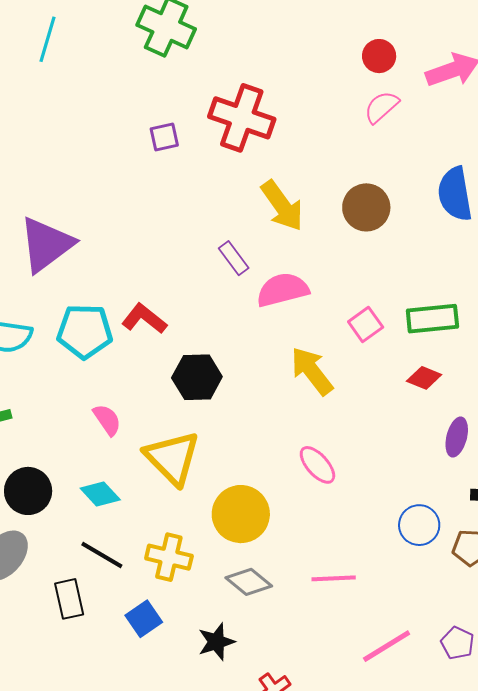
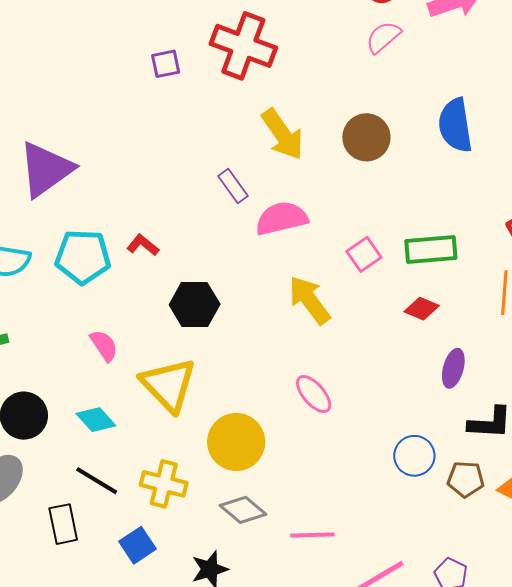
red L-shape: (144, 319) -> (143, 245), size x0.7
pink line: (334, 578) -> (312, 535), moved

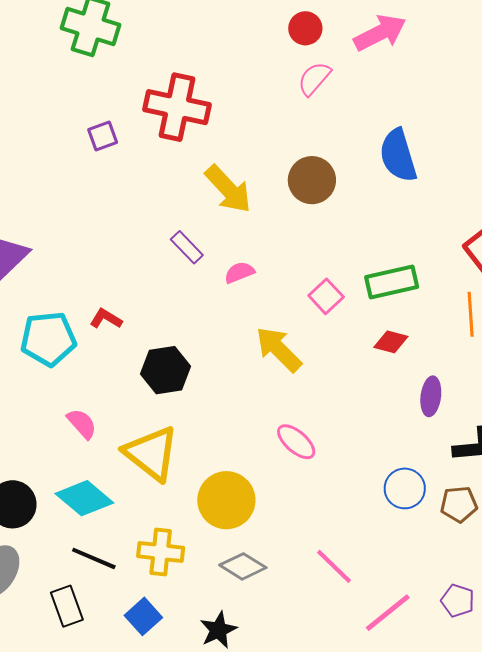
pink semicircle: (281, 218) -> (239, 272), size x0.6
cyan diamond: (96, 420) -> (84, 498), size x1.4
pink line: (312, 535) -> (334, 566), moved, turned 54

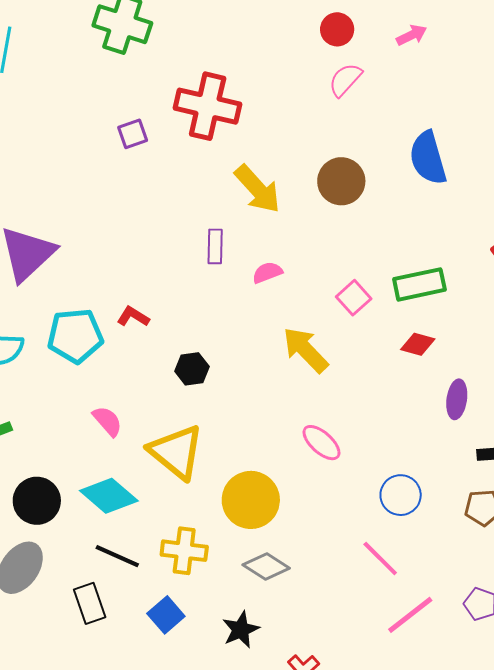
pink arrow: (380, 33) -> (412, 35), size x0.6
purple rectangle: (187, 247) -> (215, 246), turned 44
black hexagon: (166, 370) -> (192, 369), size x0.7
blue circle: (405, 488) -> (401, 495), moved
pink line: (334, 566) -> (380, 559), moved

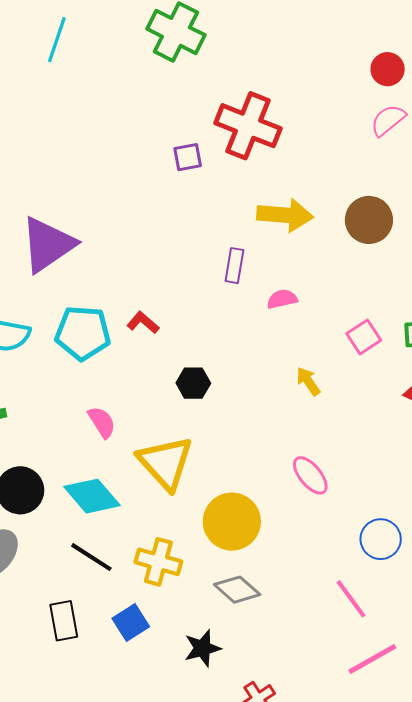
purple square: (133, 134) -> (188, 157), moved
yellow arrow: (258, 189) -> (285, 215), turned -52
yellow arrow: (305, 350) -> (308, 381), size x0.6
black rectangle: (90, 603) -> (64, 621), moved

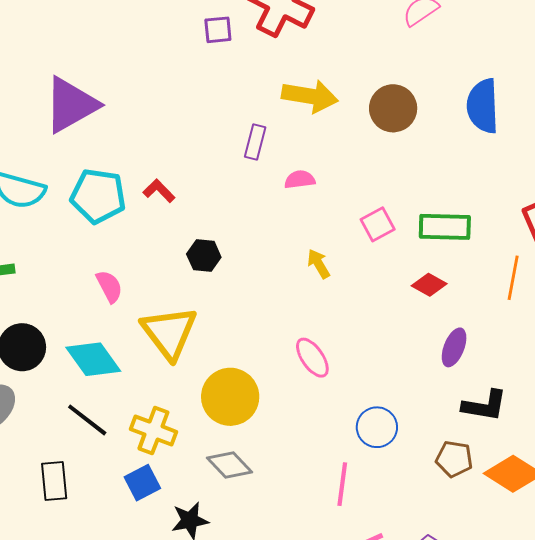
pink line: (351, 599) -> (342, 484), turned 39
blue square: (131, 622) -> (142, 483), moved

